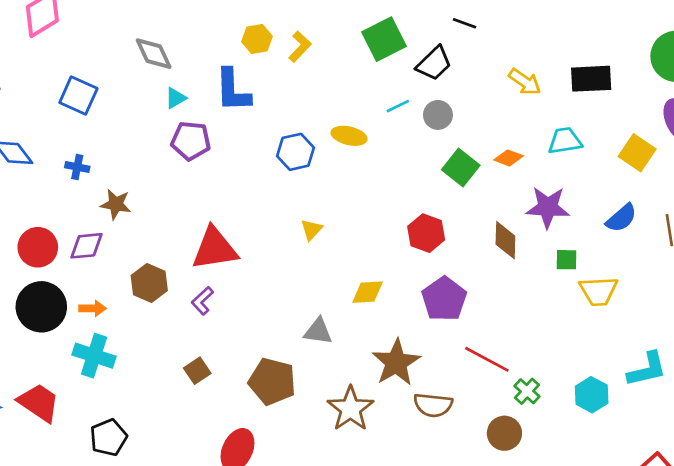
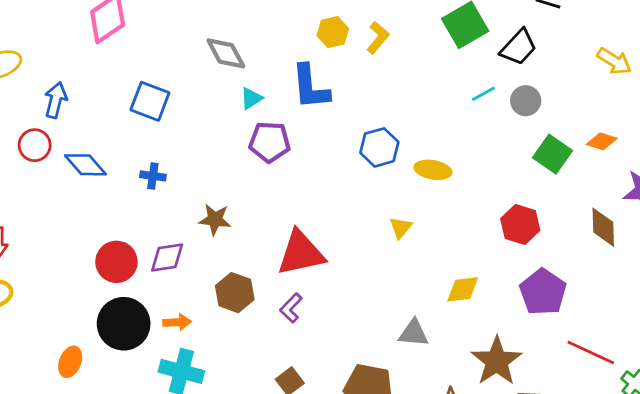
yellow ellipse: (349, 136) -> (433, 170), moved
brown star: (116, 204) -> (215, 219), moved

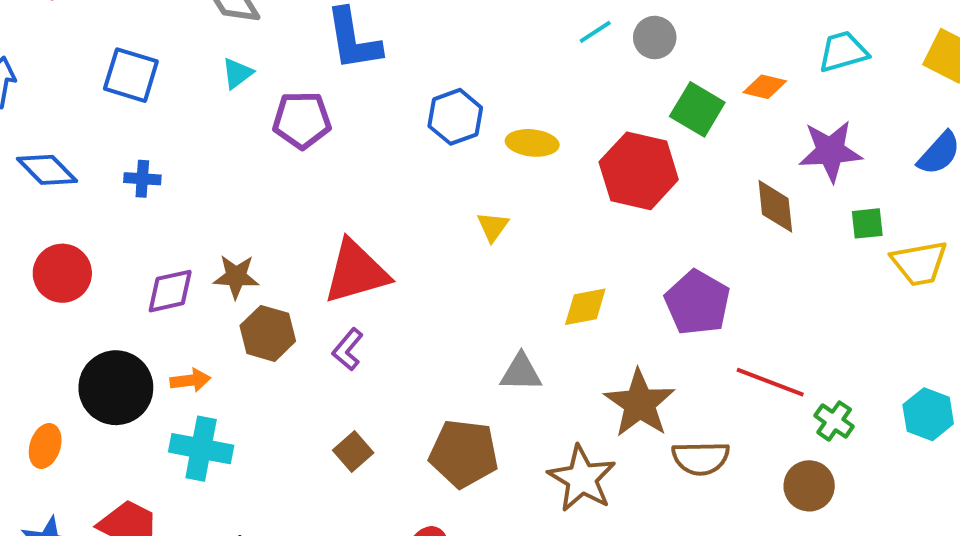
cyan triangle: (251, 98) -> (237, 73), moved
brown star: (215, 219) -> (236, 277), moved
red hexagon: (520, 225) -> (639, 171), moved, size x1.4
red circle: (116, 262) -> (62, 273), moved

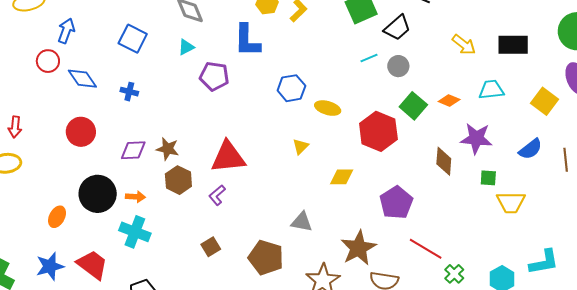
yellow diamond: (585, 307) -> (342, 177), moved

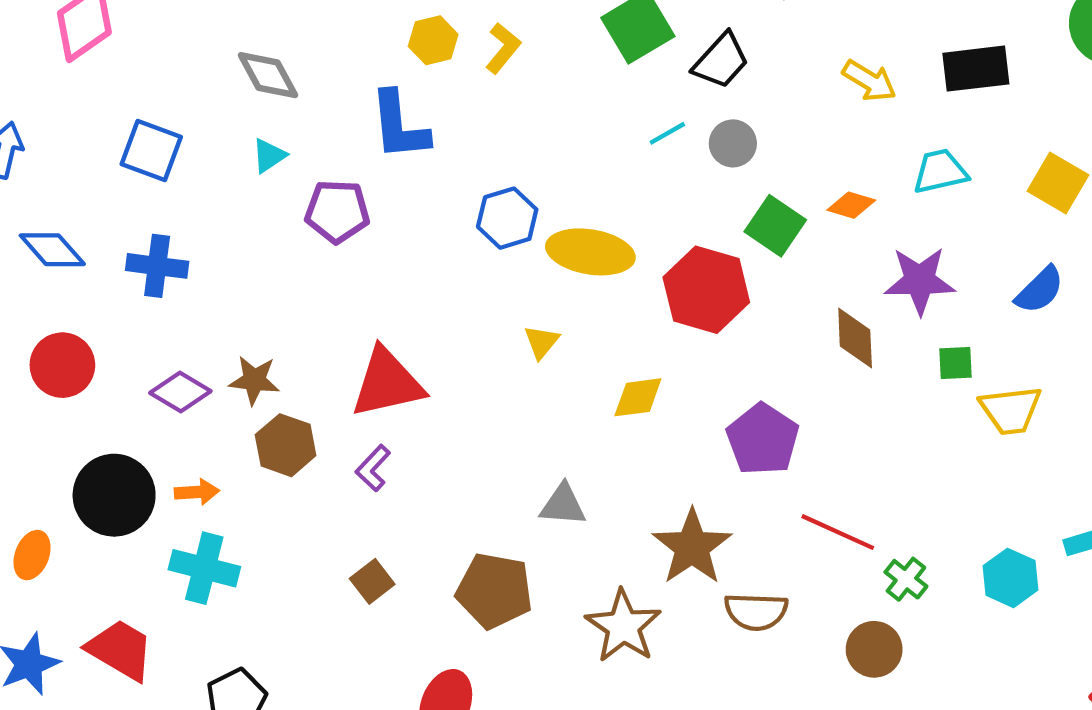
blue cross: (129, 92) -> (157, 266), size x1.5
yellow ellipse: (328, 108) -> (590, 252), size x1.5
purple diamond: (133, 150) -> (180, 392), turned 40

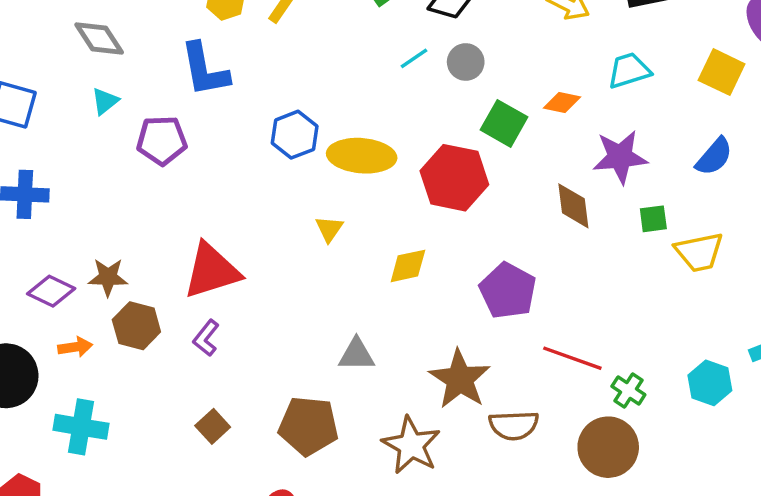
orange arrow: (197, 492) -> (75, 347), moved
brown circle: (874, 649) -> (608, 447), size x1.4

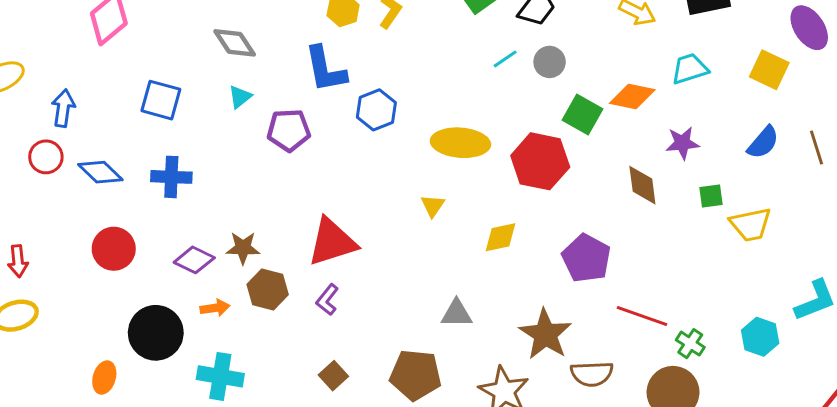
orange diamond: (562, 103) -> (632, 96), size x1.4
blue hexagon: (295, 135) -> (376, 110), moved
purple star: (620, 157) -> (682, 143), size x0.7

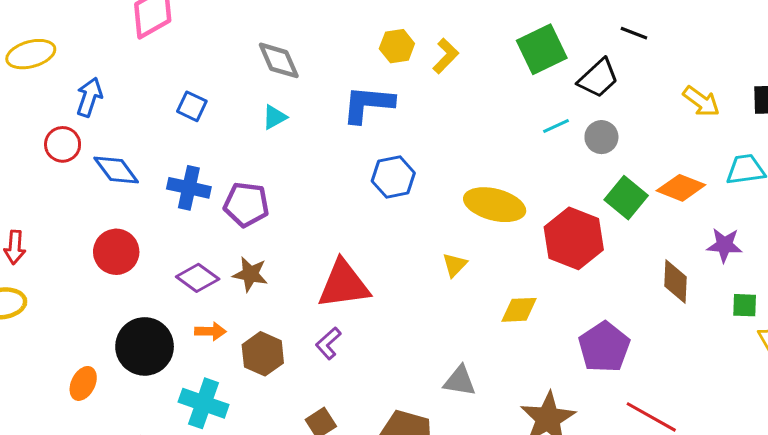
blue L-shape: (325, 69) -> (368, 104), turned 96
blue square: (161, 100) -> (192, 106), size x0.7
blue hexagon: (376, 110) -> (393, 177), moved
purple pentagon: (289, 130) -> (246, 204), moved
brown hexagon: (268, 289) -> (263, 354), moved

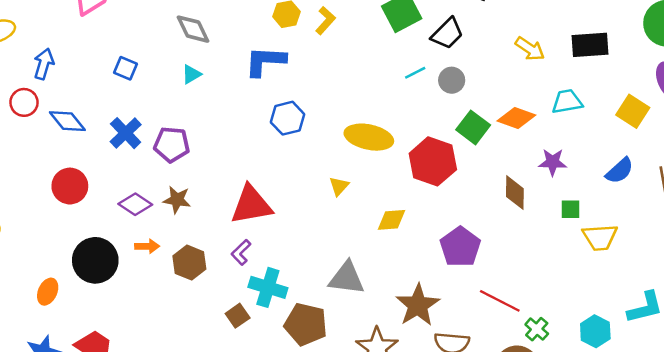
blue cross: (189, 188) -> (126, 133), turned 36
gray triangle: (460, 381) -> (347, 278), size x1.4
cyan cross: (204, 403) -> (268, 287), moved

